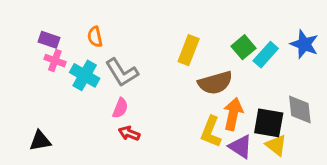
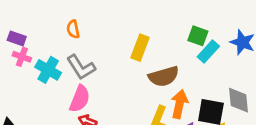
orange semicircle: (95, 37) -> (73, 29), moved
green square: (243, 47) -> (198, 36), moved, turned -30
pink semicircle: (120, 108) -> (80, 99), size x1.5

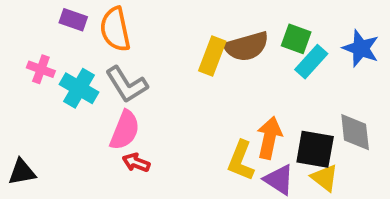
orange semicircle: (73, 29) -> (115, 29), size x1.6
purple rectangle: (17, 38) -> (73, 20), moved
brown semicircle: (164, 76) -> (247, 46), moved

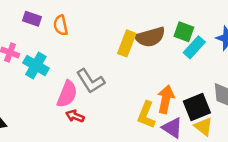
orange semicircle: (115, 29) -> (61, 25), size x0.7
gray L-shape: (127, 84) -> (90, 81), moved
black square: (315, 149) -> (197, 107), turned -32

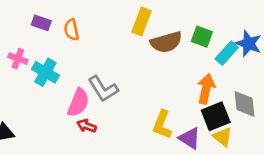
yellow rectangle: (127, 43) -> (142, 22), moved
cyan rectangle: (194, 47) -> (227, 53), moved
orange arrow: (166, 99) -> (206, 89), moved

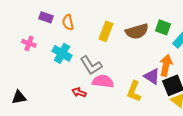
yellow rectangle: (142, 22) -> (106, 31), moved
cyan cross: (45, 72) -> (62, 53), moved
pink semicircle: (78, 103) -> (103, 81), moved, turned -105
purple triangle: (190, 138) -> (152, 76), moved

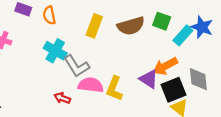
cyan cross: (62, 53) -> (55, 51), moved
orange arrow: (166, 65) -> (165, 66), turned -130
yellow L-shape: (134, 91) -> (114, 89), moved

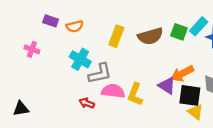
orange semicircle: (49, 15) -> (75, 26), turned -91
cyan rectangle: (183, 35) -> (199, 26), moved
gray L-shape: (76, 66) -> (100, 74), turned -70
black square: (173, 90) -> (190, 95), turned 30

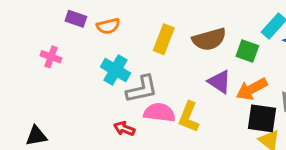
green square: (179, 32) -> (247, 51), moved
purple triangle: (167, 86) -> (219, 82), moved

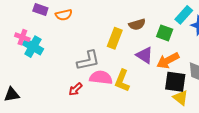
yellow rectangle: (164, 39) -> (115, 38), moved
brown semicircle: (209, 39) -> (137, 24), size x0.7
cyan cross: (115, 70) -> (33, 47), moved
red arrow: (124, 129) -> (75, 89), turned -64

